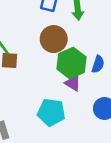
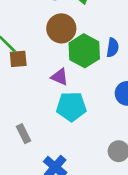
purple triangle: (73, 83) -> (60, 77), moved

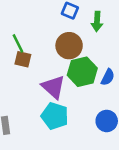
purple triangle: (60, 77) -> (53, 87), size x1.5

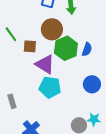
brown square: (23, 59) -> (30, 46), moved

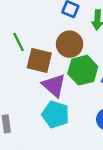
brown square: (30, 46) -> (39, 60), size x1.5

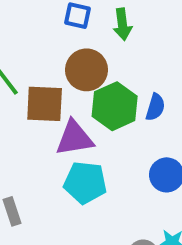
purple triangle: (54, 85) -> (74, 138), turned -40

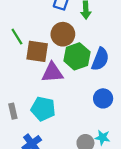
blue semicircle: (155, 107) -> (100, 59), size x1.5
cyan pentagon: (85, 183) -> (43, 109), moved

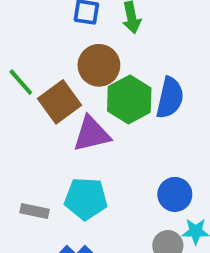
brown square: (37, 51) -> (60, 102), turned -35
blue circle: (103, 98) -> (175, 194), moved
gray rectangle: (13, 111) -> (35, 211), turned -56

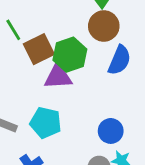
brown circle: (99, 65) -> (104, 26), moved
green hexagon: (129, 99) -> (70, 55), moved

